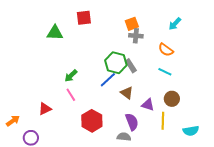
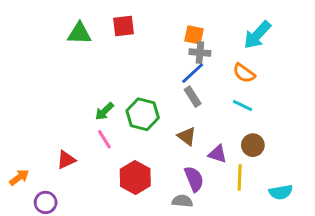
orange square: (132, 24) -> (194, 35), turned 32
cyan arrow: (175, 24) -> (257, 35), size x1.5
green triangle: (55, 33) -> (79, 33), moved
green hexagon: (116, 63) -> (143, 114), moved
blue line: (108, 80) -> (193, 73), moved

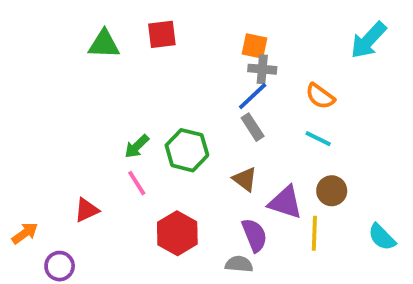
cyan arrow: (257, 35) -> (368, 40), moved
purple triangle: (218, 154) -> (285, 202), size x1.4
cyan semicircle: (281, 192) -> (382, 237), moved, turned 55

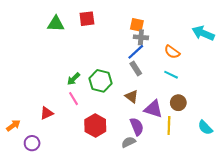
cyan arrow: (368, 40) -> (203, 33), moved, turned 70
gray semicircle: (239, 264) -> (128, 142), turned -32

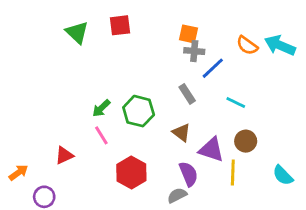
green triangle: (56, 24) -> (77, 33), turned 42
blue line: (136, 52) -> (213, 68), moved
orange semicircle: (172, 52) -> (247, 45), moved

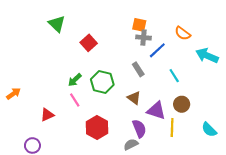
red square: (120, 25) -> (89, 43), moved, turned -35
cyan arrow: (280, 45) -> (207, 56), moved
cyan line: (236, 103) -> (174, 76), turned 32
orange arrow: (18, 173) -> (13, 94), moved

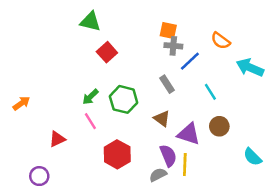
green triangle: (57, 24) -> (90, 22), moved, turned -30
orange arrow: (13, 94) -> (21, 103), moved
yellow line: (172, 127) -> (185, 165), moved

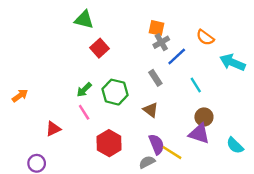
gray cross: (173, 46) -> (161, 42), turned -35
purple triangle: (189, 134) -> (199, 134), moved
yellow line: (185, 165) -> (172, 153), turned -60

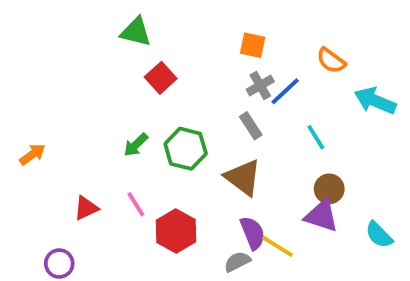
gray cross: (161, 42) -> (260, 85), moved
brown triangle: (151, 110) -> (243, 177), size x1.5
pink line: (84, 112) -> (136, 204), moved

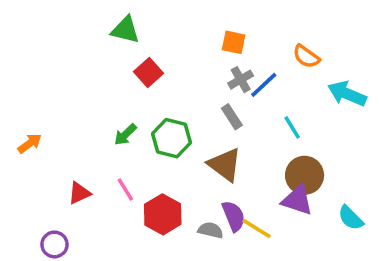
brown circle: (329, 189) -> (305, 175), size x1.4
gray semicircle: (237, 262) -> (211, 230), moved, turned 40

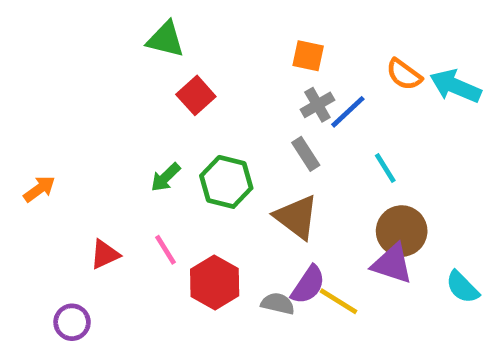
cyan arrow: (347, 94) -> (455, 86), moved
purple semicircle: (234, 216) -> (308, 285), turned 56

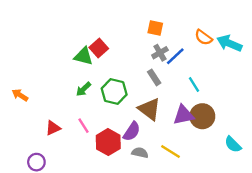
green triangle: (166, 39) -> (83, 56), moved
orange arrow: (39, 189) -> (20, 95), turned -112
purple triangle: (392, 264) -> (183, 115), moved, turned -30
purple semicircle: (308, 285) -> (132, 132), moved

